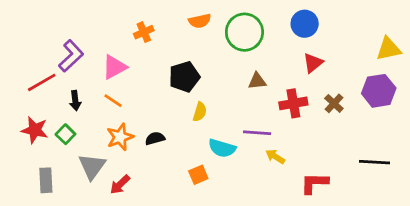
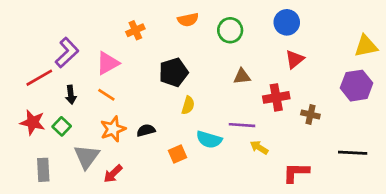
green circle: (244, 32) -> (230, 30), size x0.7
brown cross: (334, 103) -> (310, 115), moved, turned -30
orange square: (198, 175) -> (177, 154), moved

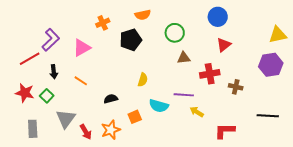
green circle: (230, 30) -> (175, 33), moved
black pentagon: (174, 72) -> (131, 40), moved
orange line: (106, 95) -> (81, 81), moved
orange star: (113, 129) -> (111, 130), moved
red arrow: (113, 174) -> (86, 132), turned -77

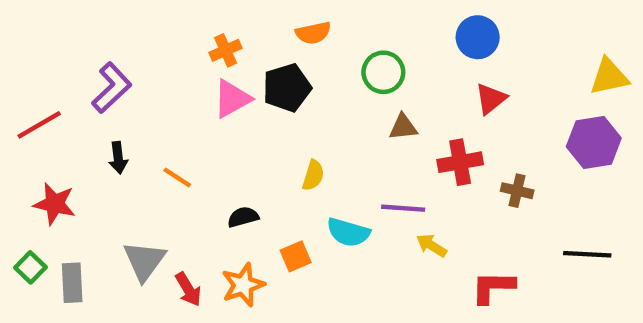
pink triangle: (82, 48) -> (232, 99), moved
red line: (30, 59) -> (39, 125), moved
green square: (47, 96) -> (30, 267), moved

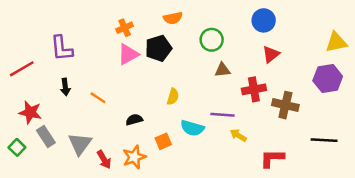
purple L-shape: (112, 88) -> (62, 48), turned 128
brown cross: (517, 191) -> (285, 105), size x1.5
gray rectangle: (72, 283) -> (46, 137), moved, turned -30

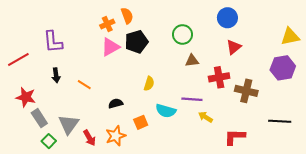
orange semicircle: (173, 18) -> (127, 16), moved, turned -98
green square: (17, 147) -> (49, 141), moved

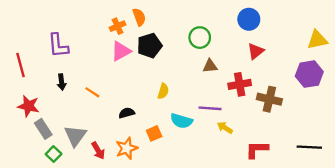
red line: (18, 60) -> (20, 65), turned -75
black line: (280, 121) -> (309, 147), moved

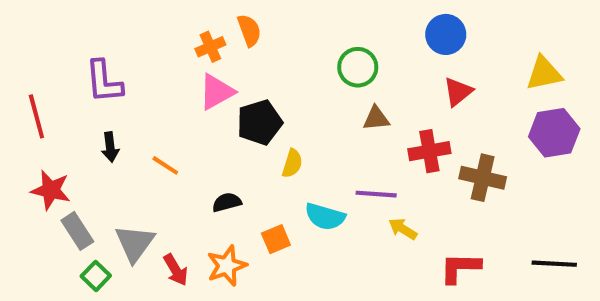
yellow triangle: (317, 40) -> (544, 73), moved
black pentagon: (149, 46) -> (260, 122), moved

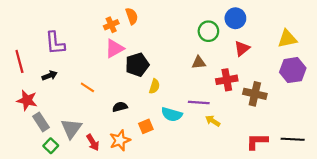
green circle: (358, 67) -> (208, 31), moved
black arrow: (110, 147) -> (50, 76), moved, turned -104
red L-shape: (460, 268) -> (257, 141), moved

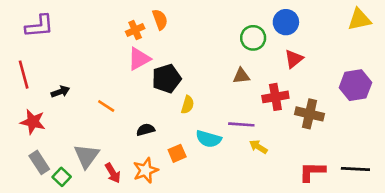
yellow triangle: (287, 39) -> (359, 20), moved
purple L-shape: (55, 43) -> (39, 26), moved, turned -90
gray rectangle: (41, 122) -> (39, 162), moved

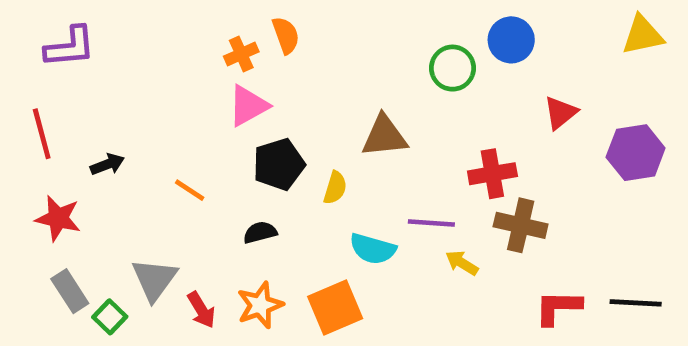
red triangle: (294, 59) -> (560, 113), moved
brown triangle: (241, 76) -> (384, 136), moved, size x1.5
black pentagon: (167, 79) -> (279, 164), moved
brown cross: (310, 114) -> (521, 225), moved
orange square: (177, 153) -> (335, 308), moved, size x1.6

